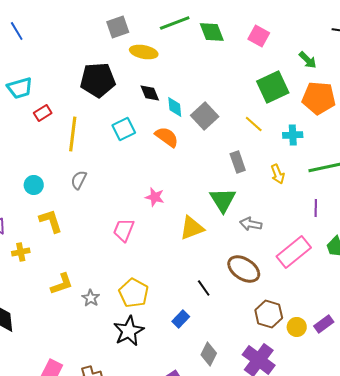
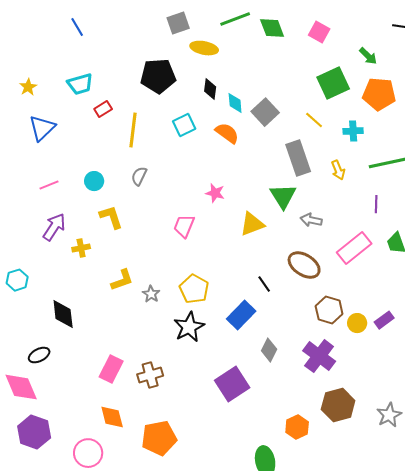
black diamond: (150, 93) -> (210, 89), turned 30
gray rectangle: (238, 162) -> (298, 158), size x1.6
blue rectangle: (181, 319) -> (241, 315), size x1.6

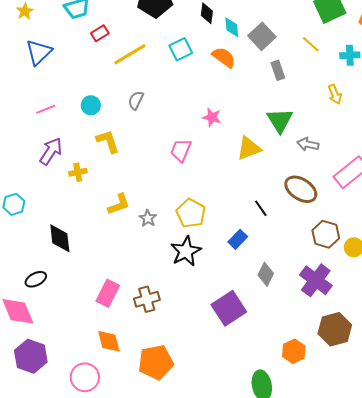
yellow line: (133, 130) -> (130, 54), turned 52
gray rectangle: (298, 158) -> (278, 70), moved, size x0.6
blue rectangle: (241, 315) -> (238, 239), size x0.7

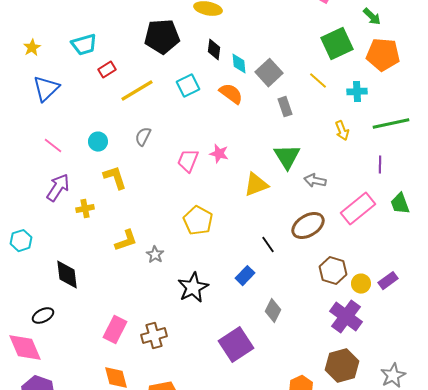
pink line: (46, 109) -> (53, 146), turned 60
pink trapezoid: (181, 150) -> (188, 161), moved
brown ellipse: (301, 189) -> (308, 226), turned -64
yellow pentagon: (191, 213) -> (198, 221), moved
purple cross: (316, 280) -> (346, 317), moved

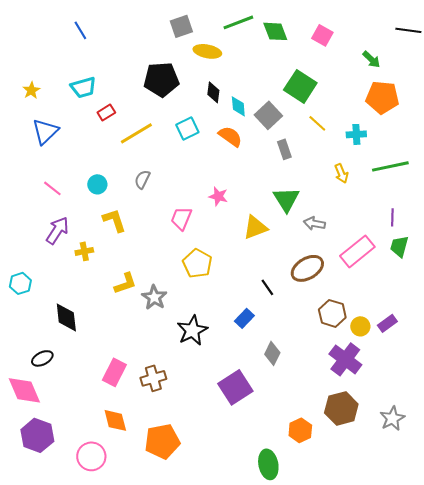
green square: (337, 44) -> (300, 86), moved, turned -32
pink trapezoid: (188, 161) -> (181, 218), moved
purple line: (380, 165) -> (392, 217), moved
green trapezoid: (400, 204) -> (399, 246), turned 35
gray star: (155, 255) -> (154, 297), size x1.4

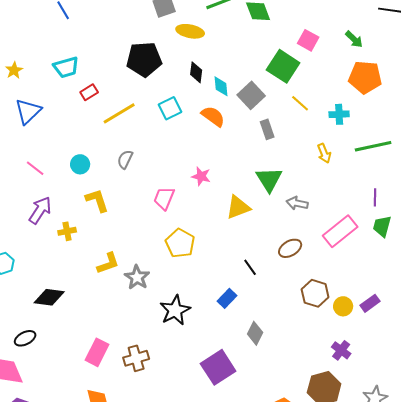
pink square: (322, 35) -> (308, 40), moved
brown ellipse: (307, 268) -> (290, 248), size x0.7
black diamond: (66, 317) -> (49, 297), turned -76
purple cross: (345, 359) -> (341, 350), moved, size x0.6

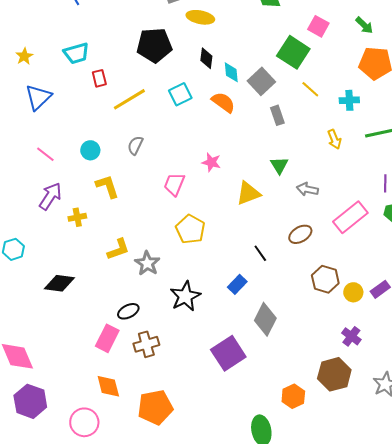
red rectangle: (89, 92) -> (99, 78), turned -72
green triangle: (269, 179) -> (279, 165), size x0.7
gray diamond: (255, 333) -> (265, 319), size x1.4
black ellipse: (25, 338) -> (128, 311), moved

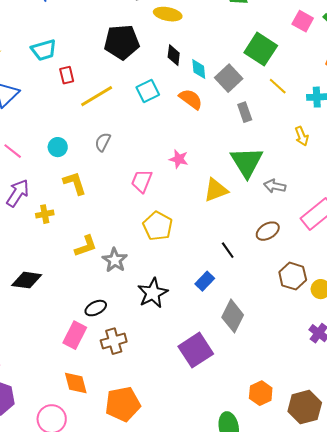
pink square: (318, 26) -> (303, 21), moved
green triangle: (279, 165) -> (247, 162), size x1.8
brown hexagon: (334, 374) -> (305, 407), moved

